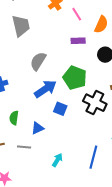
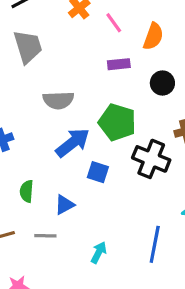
gray semicircle: (38, 61) -> (58, 100), turned -120

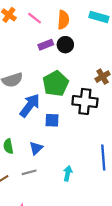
black circle: (162, 83) -> (65, 45), moved
green pentagon: (117, 122) -> (56, 84), turned -30

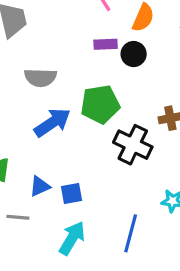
blue square: (52, 120) -> (72, 193), moved, turned -32
cyan arrow: (68, 173) -> (72, 238), size x1.5

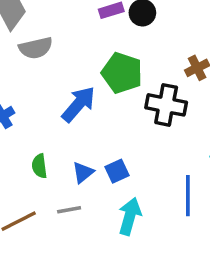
gray semicircle: (40, 78) -> (36, 48), moved
green pentagon: (100, 104) -> (122, 73), turned -30

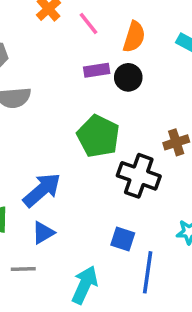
blue arrow: (79, 104) -> (42, 190), moved
blue square: (117, 171) -> (123, 239), moved, turned 35

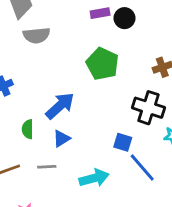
black cross: (139, 176) -> (149, 108), moved
blue line: (148, 272) -> (142, 167), turned -48
cyan arrow: (85, 285) -> (94, 178), turned 52

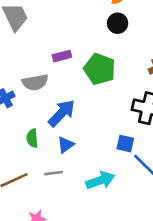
purple rectangle: (100, 13) -> (62, 56), moved
gray semicircle: (37, 35) -> (35, 82), moved

